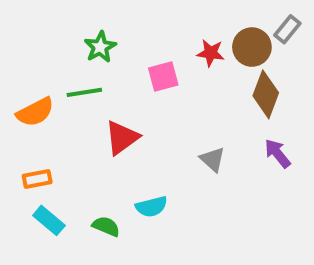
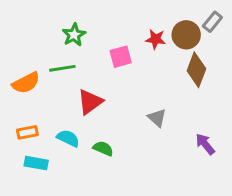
purple arrow: (278, 153) -> (205, 144), moved
cyan semicircle: (151, 207) -> (68, 138), moved, turned -140
cyan rectangle: (49, 220) -> (36, 163), turned -30
green semicircle: (106, 226) -> (103, 148), moved

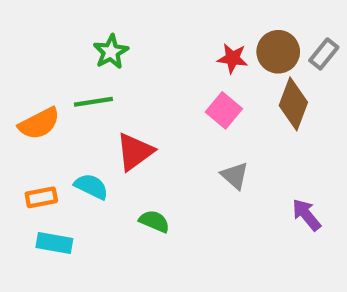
gray rectangle: (212, 22) -> (324, 54), moved
pink square: (121, 57) -> (224, 110), moved, turned -35
cyan semicircle: (68, 138) -> (91, 186), moved

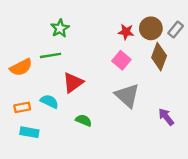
gray triangle: (235, 176) -> (127, 96), size x1.6

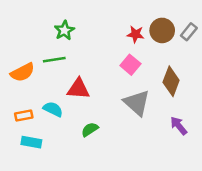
brown diamond: (159, 57) -> (171, 81), moved
red triangle: (73, 83) -> (78, 89), turned 40
green semicircle: (84, 120) -> (90, 129), turned -56

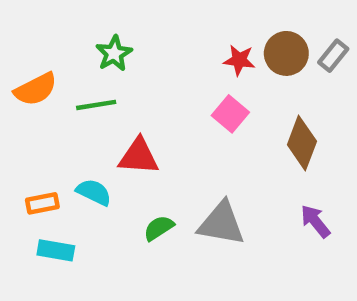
orange semicircle: (23, 72) -> (36, 89), moved
gray triangle: (137, 103) -> (221, 224), moved, turned -32

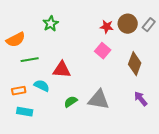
green line: (96, 105) -> (30, 60), moved

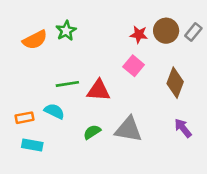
orange semicircle: (16, 40) -> (35, 40), moved
green line: (30, 60) -> (67, 84), moved
red triangle: (62, 70) -> (99, 90), moved

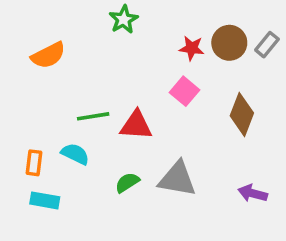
green star: (66, 31) -> (124, 19), moved
orange rectangle: (24, 118) -> (34, 163), turned -72
purple arrow: (183, 128) -> (253, 193), moved, turned -36

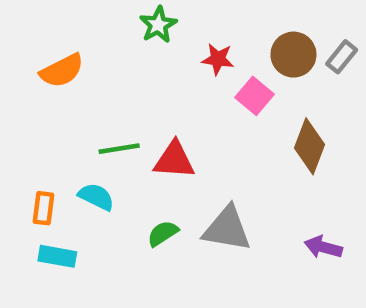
red star: (192, 48) -> (218, 59), moved
pink square: (185, 91) -> (254, 96), moved

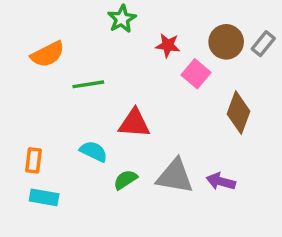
green line: (119, 149) -> (88, 84), moved
cyan semicircle: (96, 197) -> (94, 151), moved
purple arrow: (323, 247) -> (221, 181), moved

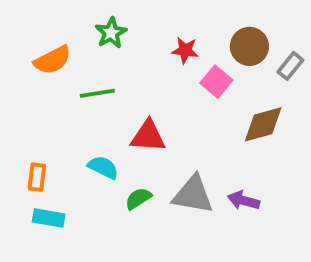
green star: (122, 19) -> (111, 33), moved
gray rectangle: (263, 44) -> (290, 66), moved
brown diamond: (239, 113) -> (263, 124), turned 54

